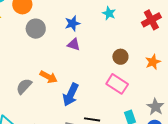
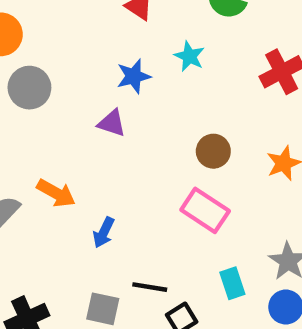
blue star: (72, 23) -> (134, 76), moved
blue arrow: (71, 95) -> (104, 232), size x0.6

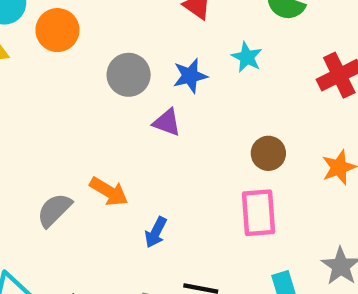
gray circle: (29, 88) -> (129, 75), moved
pink rectangle: (205, 210) -> (259, 213), turned 51

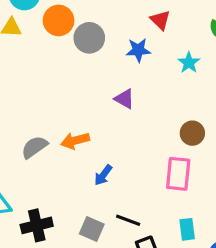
gray circle: (129, 75) -> (89, 38), moved
blue star: (190, 76) -> (138, 50), moved
orange arrow: (109, 192) -> (75, 141), turned 124

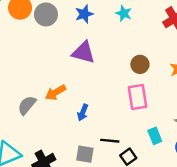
purple triangle: (124, 99) -> (84, 52), size x1.5

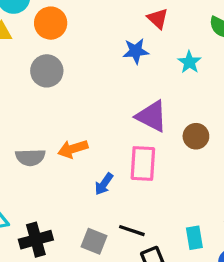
gray circle: (46, 14) -> (47, 71), moved
purple triangle: (84, 52) -> (152, 116), moved
pink rectangle: (137, 97) -> (143, 164), moved
gray semicircle: (27, 105) -> (30, 157), turned -144

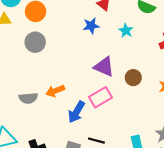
pink rectangle: (143, 164) -> (100, 97), turned 60
blue arrow: (104, 184) -> (76, 112), size x1.5

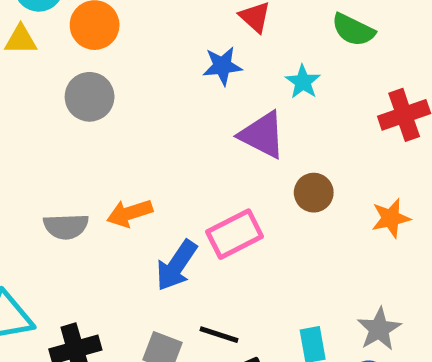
purple triangle: (104, 67) -> (262, 135), moved

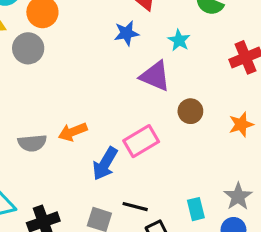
gray circle: (90, 97) -> (28, 48), moved

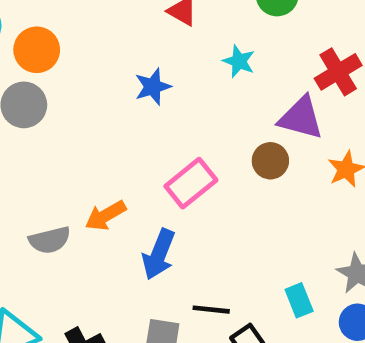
blue star: (126, 33) -> (153, 87), moved
purple triangle: (155, 76) -> (301, 118), moved
pink rectangle: (141, 141) -> (191, 183), moved

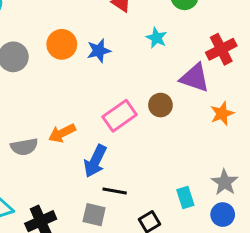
orange circle: (37, 50) -> (62, 44), moved
brown circle: (270, 161) -> (160, 105), moved
black line: (211, 310) -> (115, 191), moved

